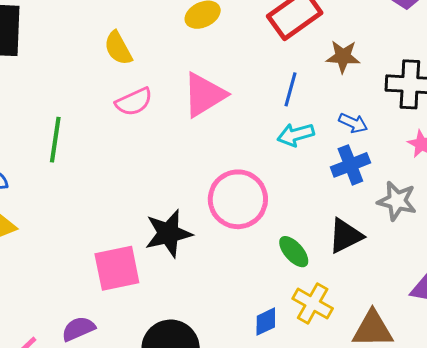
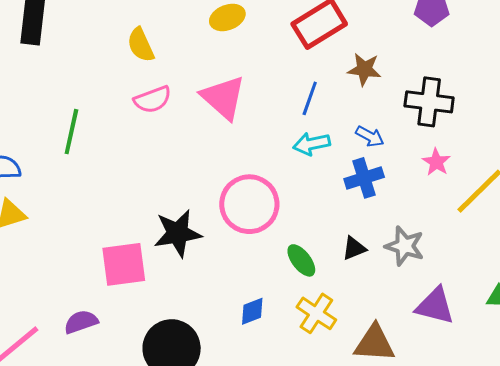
pink triangle: (204, 95) -> (223, 98), turned -51
gray star: (397, 201) -> (405, 246), moved
black triangle: (345, 236) -> (354, 248), size x0.7
blue diamond: (266, 322) -> (252, 311), moved

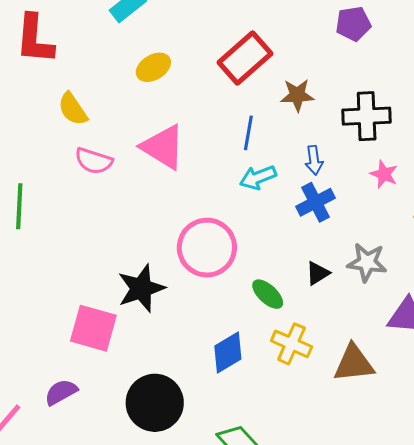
pink semicircle: (153, 100) -> (94, 161), turned 48
blue arrow: (370, 136) -> (314, 160), turned 64
pink square: (124, 264) -> (93, 328), turned 33
blue diamond: (252, 311) -> (228, 352), size x1.4

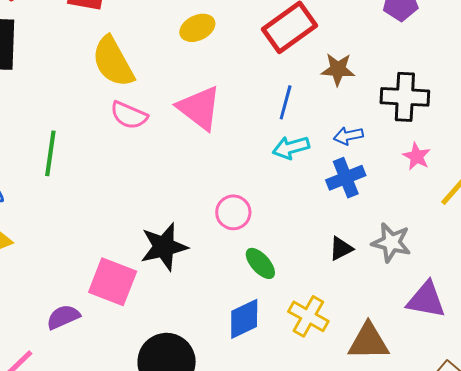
yellow semicircle: (73, 109) -> (113, 62), size x1.5
blue arrow: (314, 160) -> (348, 136), turned 80
pink circle: (207, 248) -> (233, 212), size x0.6
green ellipse: (268, 294) -> (260, 263), moved
purple semicircle: (61, 392) -> (63, 317), moved

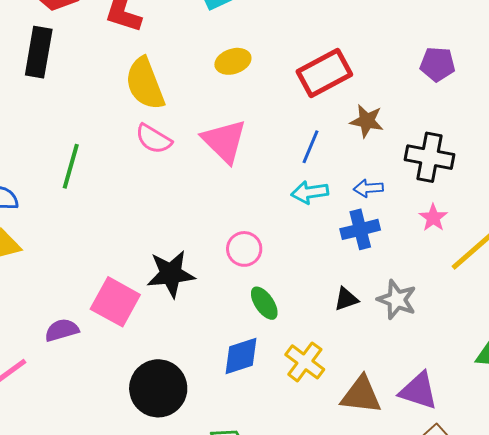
purple triangle: (426, 300) -> (419, 391), moved

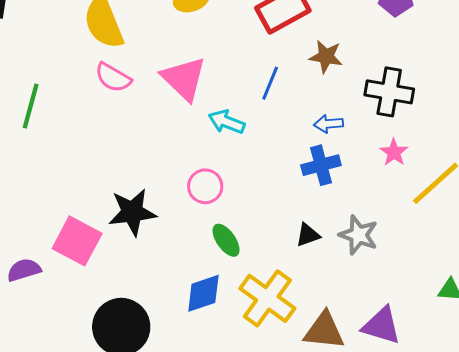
cyan arrow: (310, 192) -> (227, 122), moved, turned 30
yellow cross: (305, 362) -> (267, 298), size x1.4

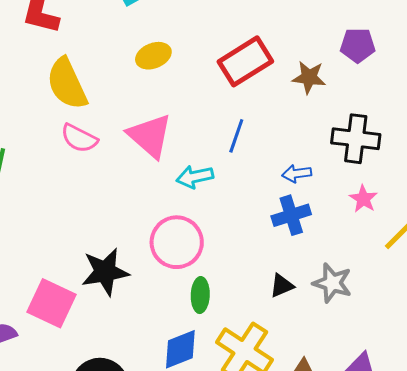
brown star: (326, 57) -> (309, 77), moved
cyan arrow: (227, 122) -> (195, 177), turned -30
pink circle: (205, 186) -> (177, 242), size x1.5
green ellipse: (226, 240) -> (200, 295), turned 40

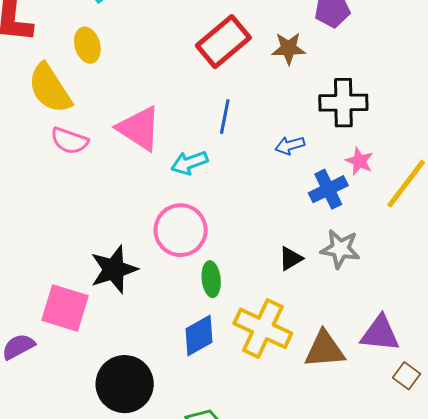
yellow ellipse: (153, 56) -> (87, 45), moved, turned -76
blue cross: (291, 215) -> (328, 189), moved

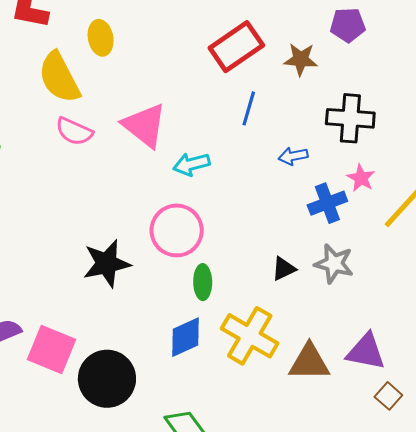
blue line: (225, 117) -> (249, 108), moved
pink square: (65, 308) -> (52, 349), moved

